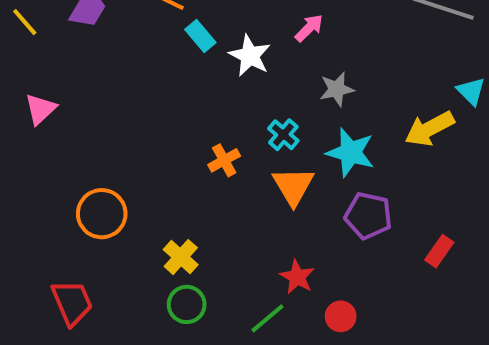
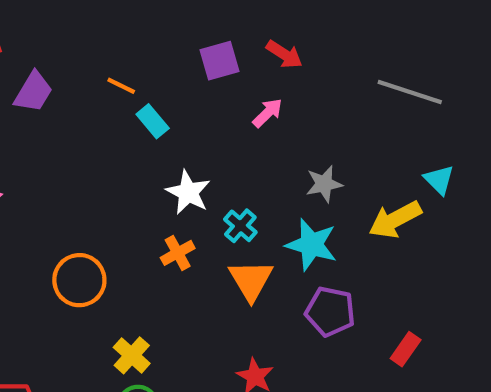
white star: (250, 56) -> (188, 192), moved
gray star: (337, 89) -> (324, 184), moved
orange circle: (102, 214) -> (79, 280), moved

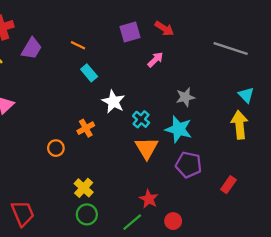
cyan rectangle: (153, 121) -> (89, 73), moved
yellow arrow: (395, 220) -> (240, 125), moved, turned 112
orange cross: (178, 253) -> (86, 128), moved
orange circle: (79, 280) -> (56, 148), size x0.6

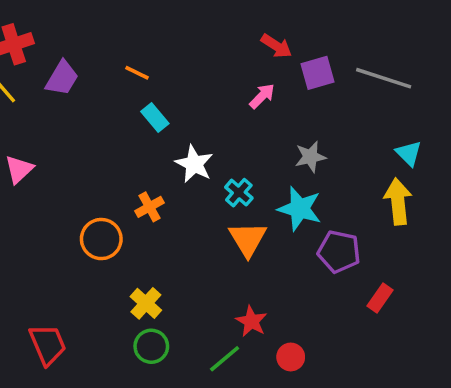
purple square: (130, 32) -> (318, 73), moved
orange circle: (56, 148) -> (101, 239), size x1.5
purple pentagon: (189, 165) -> (339, 252), moved

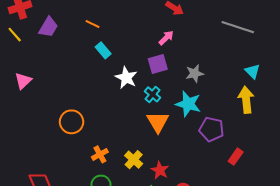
purple square: (318, 73) -> (158, 64), moved
orange cross: (150, 207) -> (100, 154), moved
yellow cross: (146, 303) -> (134, 160), moved

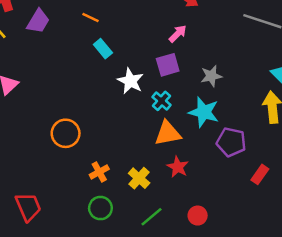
orange triangle: (158, 122) -> (168, 133), turned 50
red star: (160, 170) -> (178, 167), moved

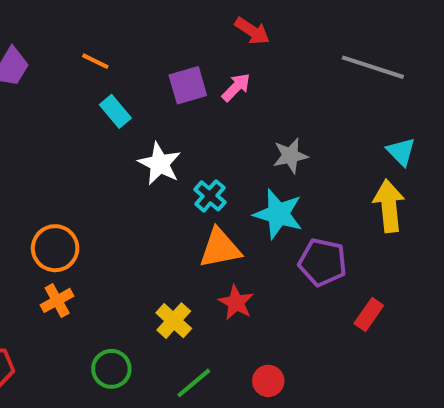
purple square: (168, 65) -> (188, 85), moved
orange cross: (99, 172) -> (57, 300), moved

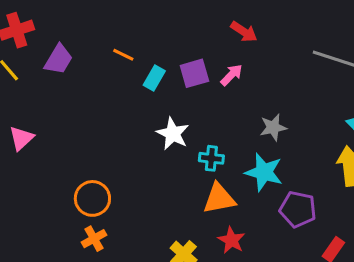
cyan rectangle: (115, 111) -> (154, 78), moved, turned 70
cyan cross: (210, 196) -> (211, 158), turned -35

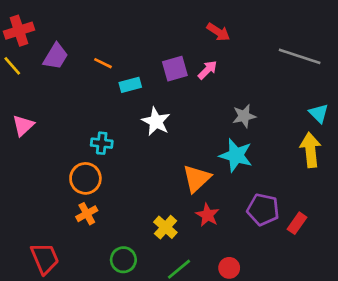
orange line: (123, 55) -> (103, 63), moved
cyan rectangle: (154, 78) -> (130, 85), moved, turned 45
cyan cross: (211, 158) -> (102, 143), moved
orange triangle: (219, 198) -> (197, 178), turned -32
purple pentagon: (298, 209) -> (263, 210), moved

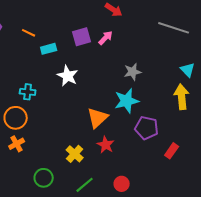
cyan star: (236, 155) -> (127, 101), turned -30
purple pentagon: (263, 210) -> (147, 128), moved

